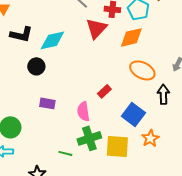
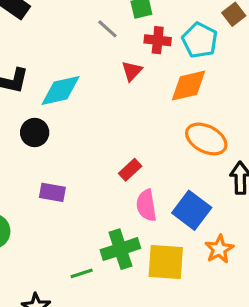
red triangle: (96, 28) -> (132, 71), size x0.6
red rectangle: (104, 91) -> (130, 170), moved
pink semicircle: (83, 111) -> (146, 205), moved
green line: (65, 153) -> (82, 273), turned -32

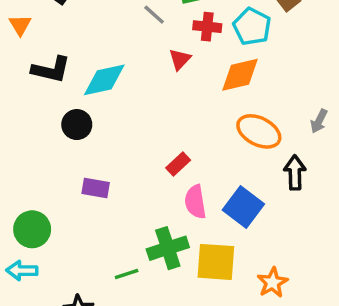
orange star: (219, 249) -> (273, 283), moved

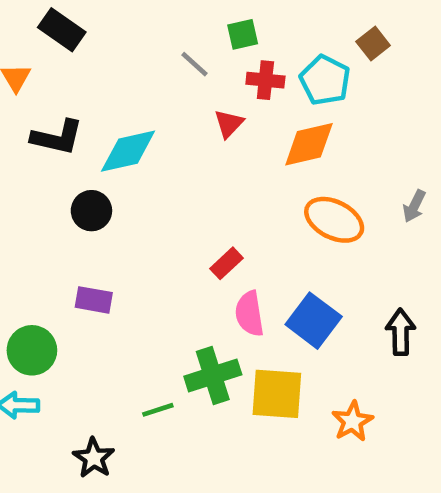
black arrow: (295, 173) -> (401, 332), moved
purple rectangle: (96, 188) -> (94, 300), moved

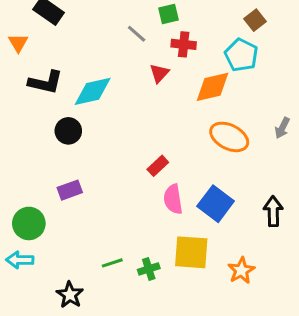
cyan pentagon: (325, 80) -> (241, 55), moved
purple rectangle: (94, 300) -> (70, 190), turned -30
green cross: (213, 375) -> (149, 269), moved, size x0.6

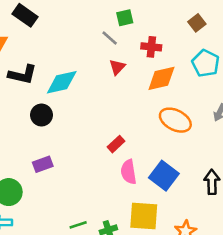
gray line: (137, 34) -> (110, 38), moved
red cross: (184, 44) -> (151, 47), moved
cyan pentagon: (241, 55) -> (206, 63), moved

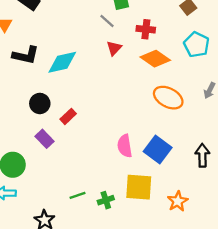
orange diamond: (161, 78) -> (155, 59), turned 48
black circle: (41, 115) -> (40, 103), moved
red rectangle: (116, 144) -> (68, 116), moved
purple rectangle: (43, 164) -> (45, 139), turned 66

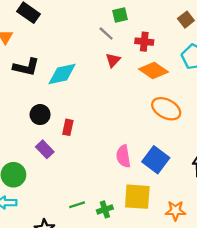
red rectangle: (68, 116) -> (68, 127), turned -35
orange star: (178, 201) -> (175, 211), turned 30

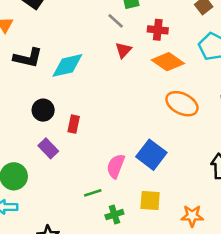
pink semicircle: (123, 156) -> (116, 166), moved, turned 30
blue square: (156, 160) -> (151, 155), moved
yellow square: (137, 197) -> (150, 201), size x0.7
green line: (77, 205) -> (93, 193), moved

